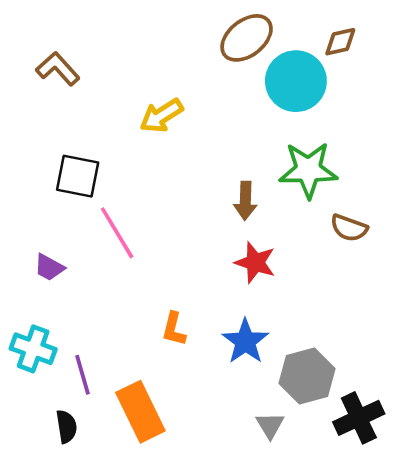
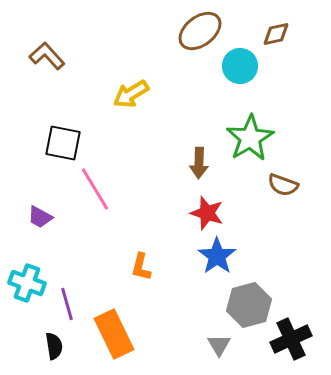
cyan circle: (296, 81) -> (240, 66), size x0.7
green star: (308, 170) -> (250, 138), turned -30
blue star: (245, 341) -> (217, 256), moved

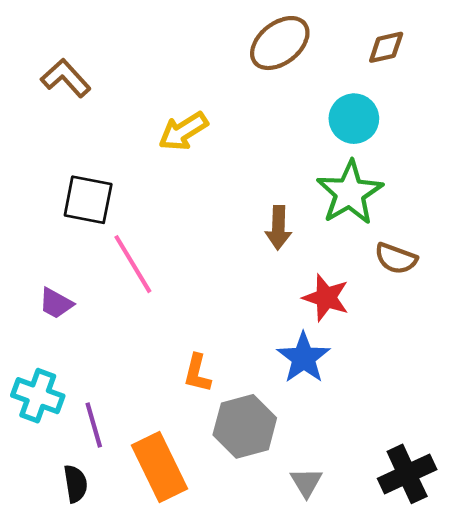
cyan circle: (240, 66) -> (354, 119), moved
red star: (207, 213) -> (326, 298), moved
gray hexagon: (249, 305) -> (245, 426), moved

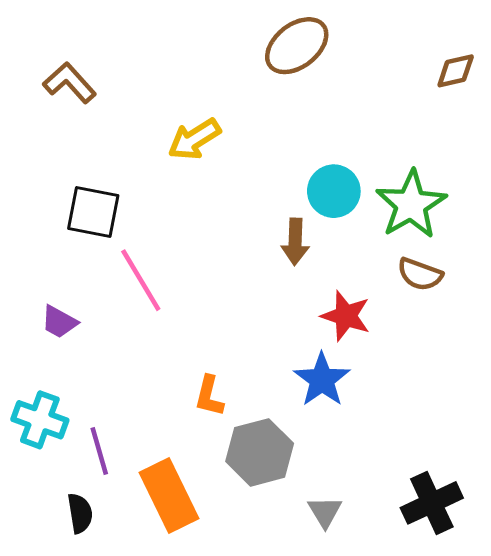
brown diamond: (386, 47) -> (456, 71), moved
cyan circle: (354, 119) -> (334, 191), moved
green star: (350, 193) -> (411, 205), moved

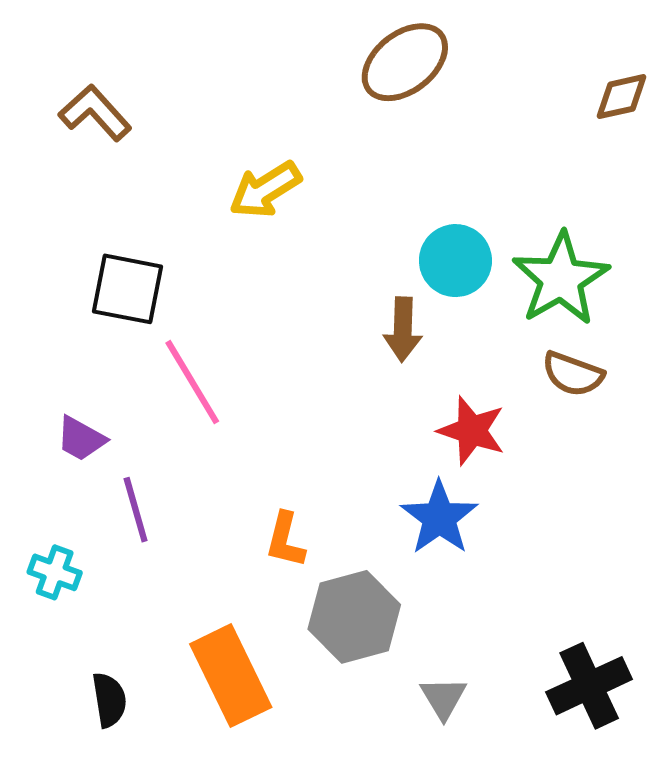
cyan cross: (40, 420) -> (55, 572), size x0.7
purple line: (99, 451) -> (136, 510), moved

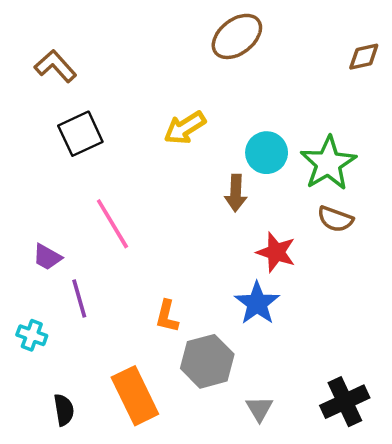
yellow arrow: (265, 190) -> (185, 128), moved
black square: (127, 289) -> (80, 134), moved, turned -36

